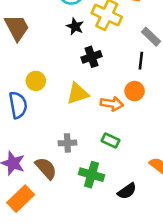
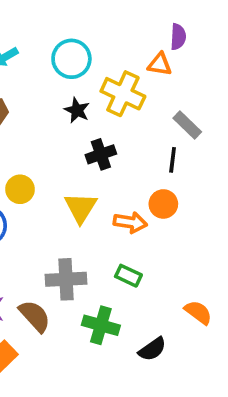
yellow triangle: (78, 94) -> (81, 208), turned -40
gray cross: (67, 143) -> (66, 279), size x1.5

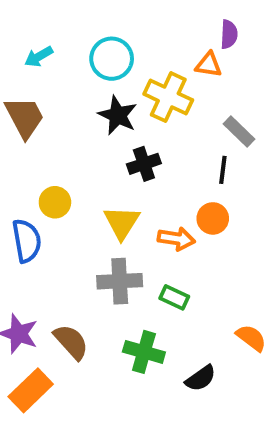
black star: (77, 110) -> (118, 115), size x1.4
gray cross: (66, 279) -> (120, 281), moved

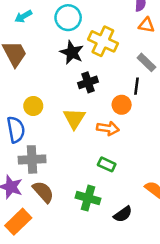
orange triangle: (209, 65) -> (146, 25), moved
orange circle: (213, 218) -> (122, 105), moved
gray cross: (120, 281) -> (32, 159), moved

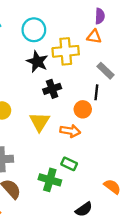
orange triangle: (146, 25) -> (94, 37), moved
yellow cross: (103, 41) -> (66, 51), turned -30
green cross: (88, 198) -> (50, 180), moved

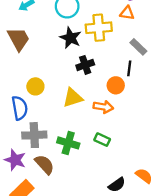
yellow triangle: (40, 122) -> (73, 98), turned 40
green cross: (50, 180) -> (68, 143), moved
orange semicircle: (112, 187) -> (144, 176), moved

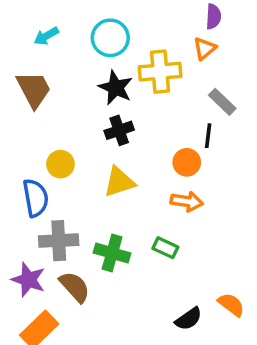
orange triangle: (127, 13) -> (205, 49), turned -49
black cross: (85, 65) -> (119, 130), moved
orange arrow: (103, 107) -> (187, 201), moved

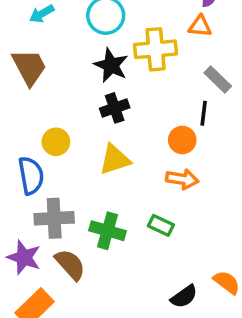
orange triangle: (205, 49) -> (200, 26), turned 45

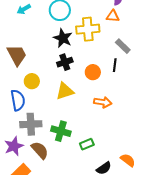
brown trapezoid: (29, 67) -> (17, 55), moved
orange circle: (182, 140) -> (93, 72), moved
green rectangle: (161, 225) -> (87, 144), moved, turned -48
purple star: (24, 257) -> (14, 146), turned 30

